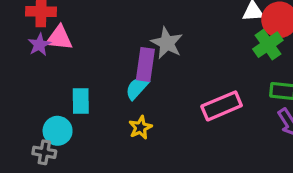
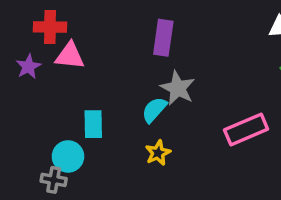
gray star: (167, 43) -> (178, 88), moved
purple star: (39, 45) -> (28, 67), moved
purple rectangle: (145, 64) -> (163, 38), moved

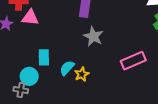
cyan semicircle: (154, 110) -> (67, 68), moved

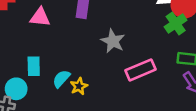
pink triangle: (30, 17) -> (40, 17), moved
gray star: (93, 36) -> (113, 41), moved

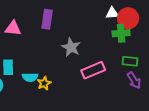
green cross: (176, 24) -> (121, 33), turned 30
cyan semicircle: (61, 79) -> (30, 77), turned -133

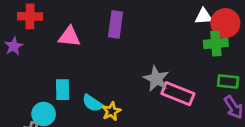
gray star: (71, 47) -> (156, 79), moved
pink rectangle: (93, 70) -> (178, 94), turned 45
cyan semicircle: (30, 77) -> (92, 103), turned 35

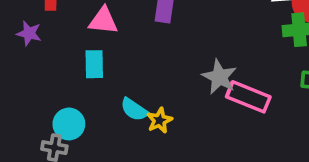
purple star: (14, 46) -> (29, 33), turned -30
cyan rectangle: (63, 90) -> (94, 64), moved

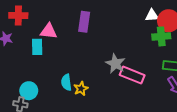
cyan rectangle: (94, 64) -> (37, 47), moved
cyan semicircle: (134, 109) -> (66, 82), turned 49

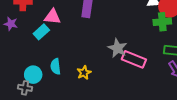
cyan rectangle: (37, 47) -> (41, 32), turned 49
cyan semicircle: (66, 82) -> (56, 66), moved

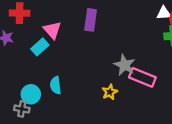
pink triangle: (52, 17) -> (52, 30), turned 42
yellow star: (84, 73) -> (110, 92), moved

